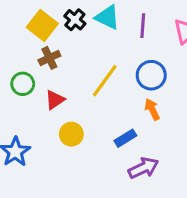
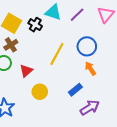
black cross: (75, 20) -> (35, 25), moved
purple line: (143, 26) -> (77, 15), turned 49
brown cross: (49, 58) -> (11, 45), moved

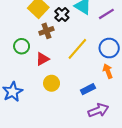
brown cross: (11, 45) -> (46, 31), moved

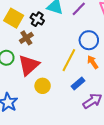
yellow line: (77, 49) -> (69, 60), moved
red triangle: (42, 59) -> (29, 65), size x1.6

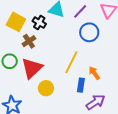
blue circle: (89, 40) -> (89, 32), moved
orange arrow: (93, 62) -> (94, 73), moved
blue rectangle: (78, 83) -> (81, 85), turned -40

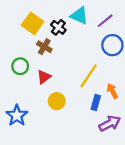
brown cross: (29, 41) -> (44, 47), turned -32
red triangle: (32, 68) -> (44, 77), size x0.6

